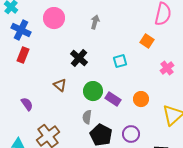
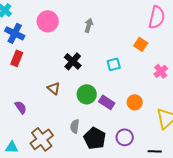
gray semicircle: (87, 117) -> (75, 126), moved

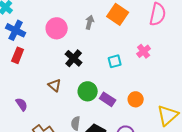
pink circle: (48, 21) -> (57, 28), moved
orange square: (141, 44) -> (118, 14), moved, size x1.5
pink cross: (161, 71) -> (144, 51), moved

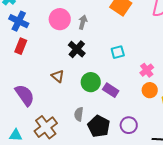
gray arrow: (90, 22) -> (83, 22), moved
pink cross: (144, 51) -> (147, 70), moved
orange circle: (136, 99) -> (150, 90), moved
purple semicircle: (22, 104) -> (25, 95), size x1.6

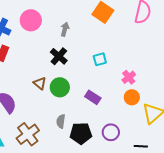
pink circle: (60, 19) -> (31, 20), moved
green circle: (91, 82) -> (60, 87), moved
black pentagon: (99, 126) -> (81, 133), turned -30

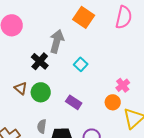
gray arrow: (65, 29) -> (57, 41), moved, size x1.6
cyan square: (100, 59) -> (81, 64), turned -32
pink cross: (129, 77) -> (123, 85), moved

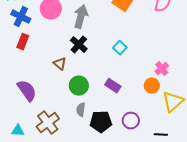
gray arrow: (57, 41) -> (81, 17), moved
brown triangle: (21, 88) -> (60, 64), moved
green circle: (41, 92) -> (79, 86), moved

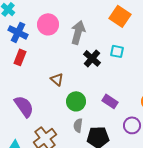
black cross: (79, 45) -> (92, 58), moved
cyan square: (120, 48) -> (117, 51), moved, turned -32
purple circle: (131, 121) -> (132, 125), moved

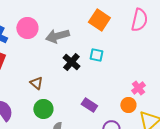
gray arrow: (78, 32) -> (57, 36), turned -120
green circle: (76, 101) -> (43, 109), moved

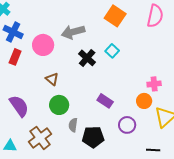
pink circle: (27, 28) -> (43, 45), moved
cyan square: (96, 55) -> (112, 51), turned 32
pink cross: (138, 88) -> (154, 84), turned 32

